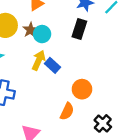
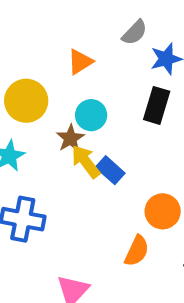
brown star: (30, 30) -> (70, 138), moved
yellow arrow: (39, 60) -> (86, 162), turned -60

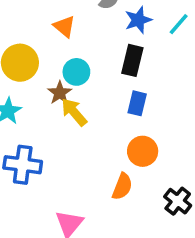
orange triangle: (80, 62) -> (64, 26), turned -45
blue rectangle: (110, 170) -> (137, 103), moved, turned 65

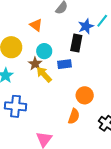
blue star: (138, 20) -> (86, 26), moved
blue rectangle: (137, 103) -> (65, 64), moved, turned 72

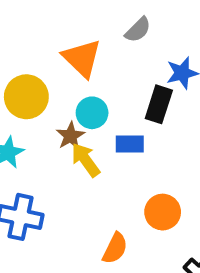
orange triangle: (36, 25) -> (82, 58), size x1.5
orange semicircle: (74, 116) -> (115, 248), moved

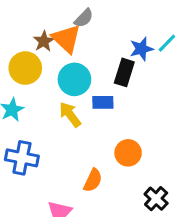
gray semicircle: (138, 30) -> (84, 18), moved
cyan circle: (92, 113) -> (74, 79), size x1.4
brown star: (70, 136) -> (44, 41), moved

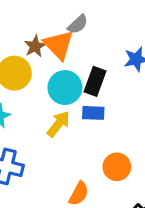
black rectangle: (124, 72) -> (95, 81), moved
yellow arrow: (70, 115) -> (58, 124), turned 72

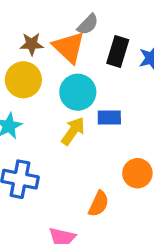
brown star: (35, 46) -> (32, 44), moved, turned 30
black rectangle: (95, 81) -> (118, 51), moved

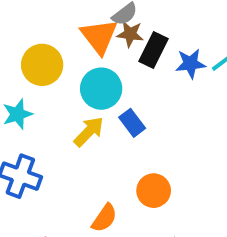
brown star: (32, 44) -> (130, 34), moved
blue rectangle: (109, 117) -> (132, 123), turned 45

